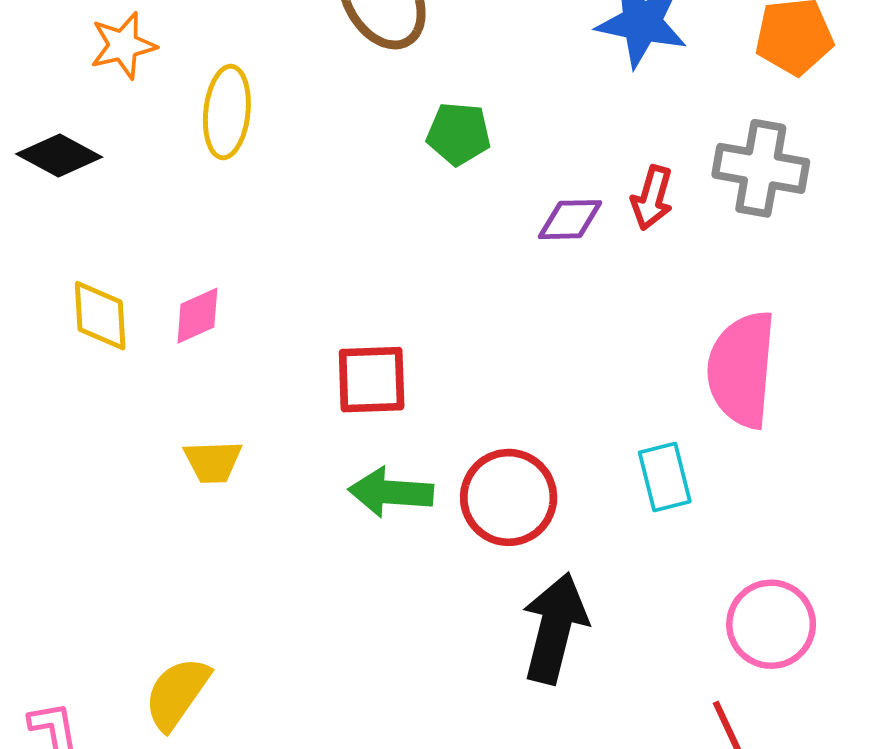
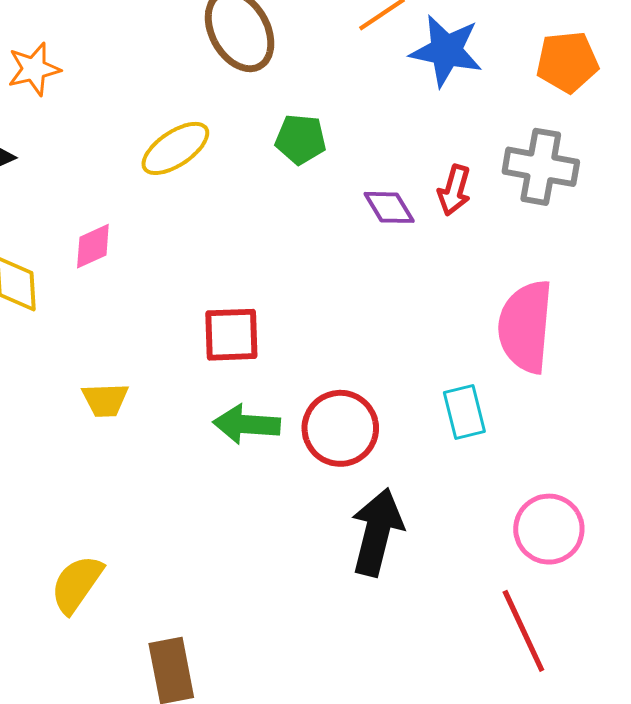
yellow ellipse: (227, 112) -> (175, 148), moved, turned 50
purple diamond: (570, 220) -> (389, 207), turned 60
pink diamond: (197, 316) -> (93, 246), moved

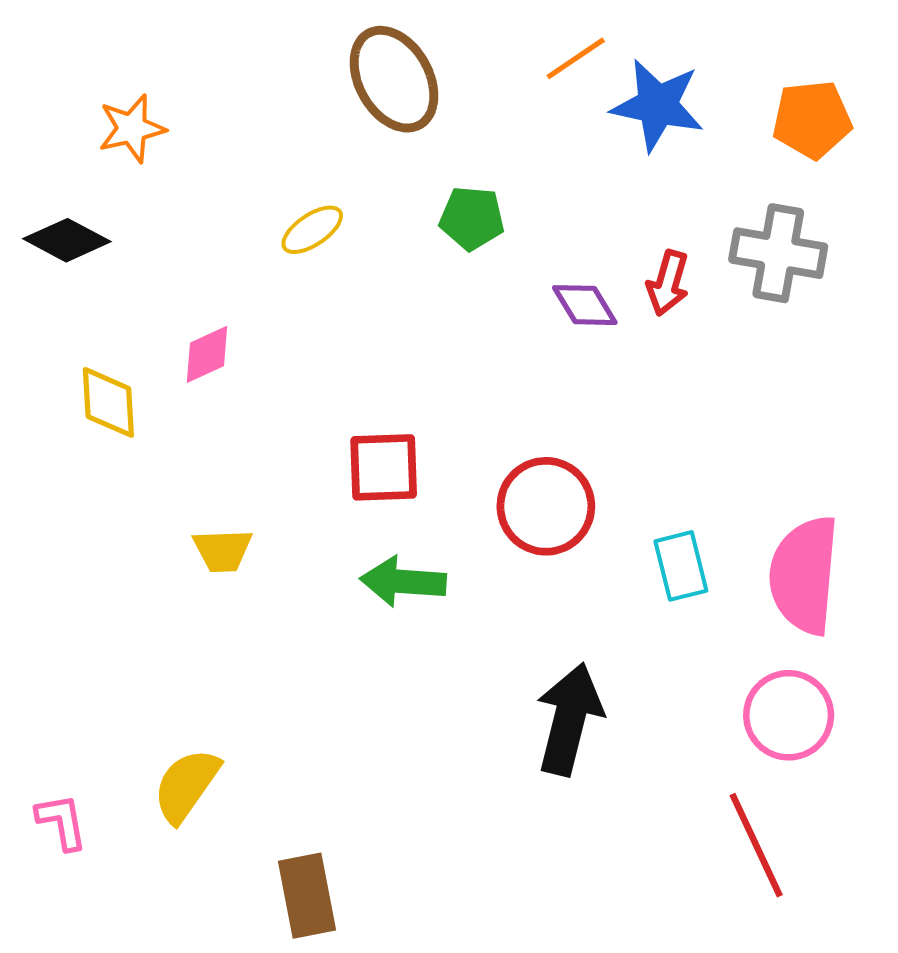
yellow ellipse: (175, 148) -> (312, 230), size x0.7
pink semicircle: (526, 327) -> (804, 575), moved
red circle: (340, 428) -> (546, 506), moved

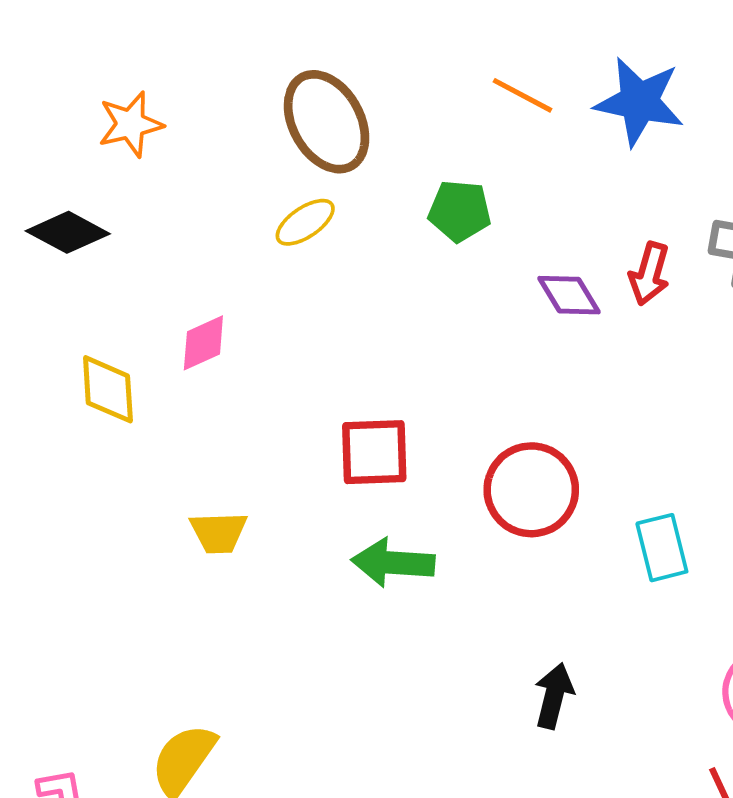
orange line: (576, 58) -> (522, 95), moved, turned 62
brown ellipse: (394, 79) -> (327, 122), moved
black arrow: (569, 719) -> (554, 696), size x0.6

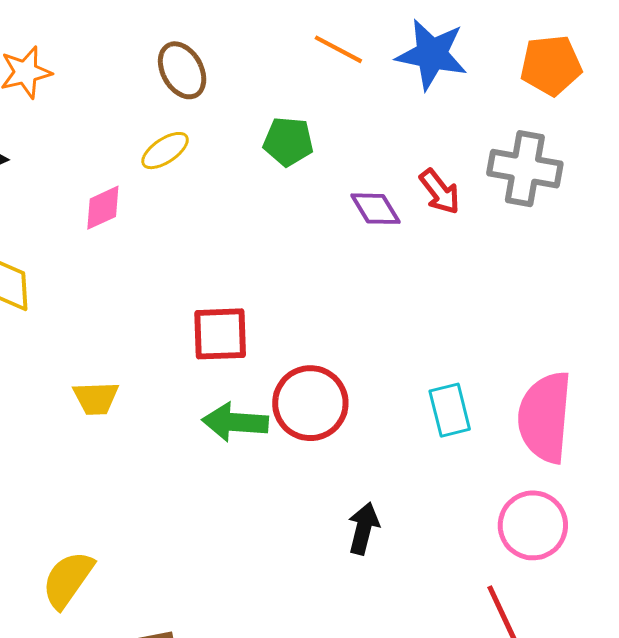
brown ellipse: (327, 122) -> (182, 70), size x0.7
red arrow: (649, 274) -> (440, 192), turned -54
pink diamond: (203, 343) -> (103, 208), moved
red circle: (531, 490) -> (310, 403), moved

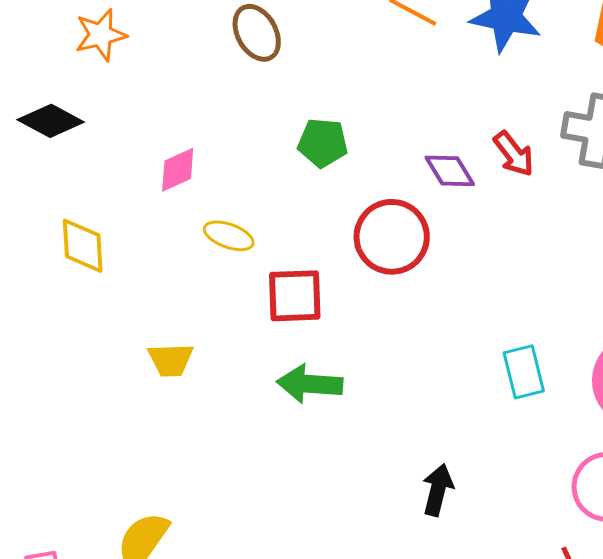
green pentagon: (288, 142) -> (323, 143), moved
yellow ellipse: (165, 151) -> (229, 236), moved, turned 54
red circle: (310, 403) -> (392, 237), moved

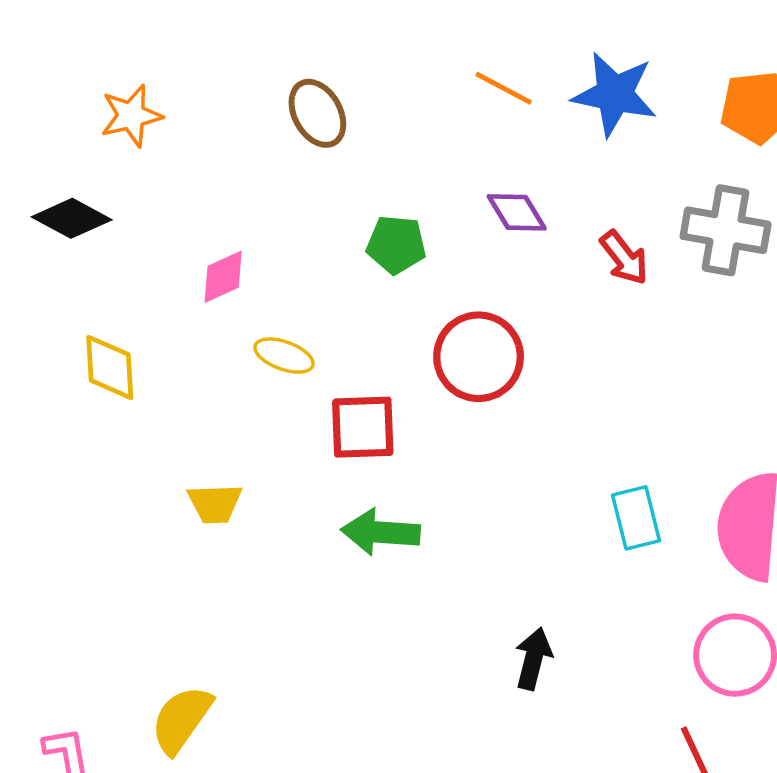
purple diamond: (450, 171) -> (517, 212), moved

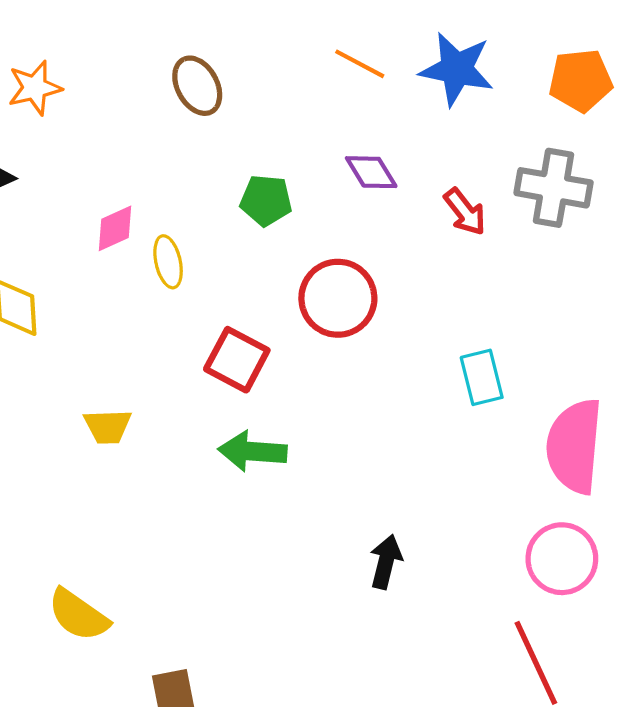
yellow ellipse: (284, 356) -> (168, 262), moved, turned 57
red square: (363, 427) -> (237, 360), turned 30
cyan rectangle: (636, 518) -> (482, 377), moved
yellow semicircle: (181, 720) -> (78, 615), turned -90

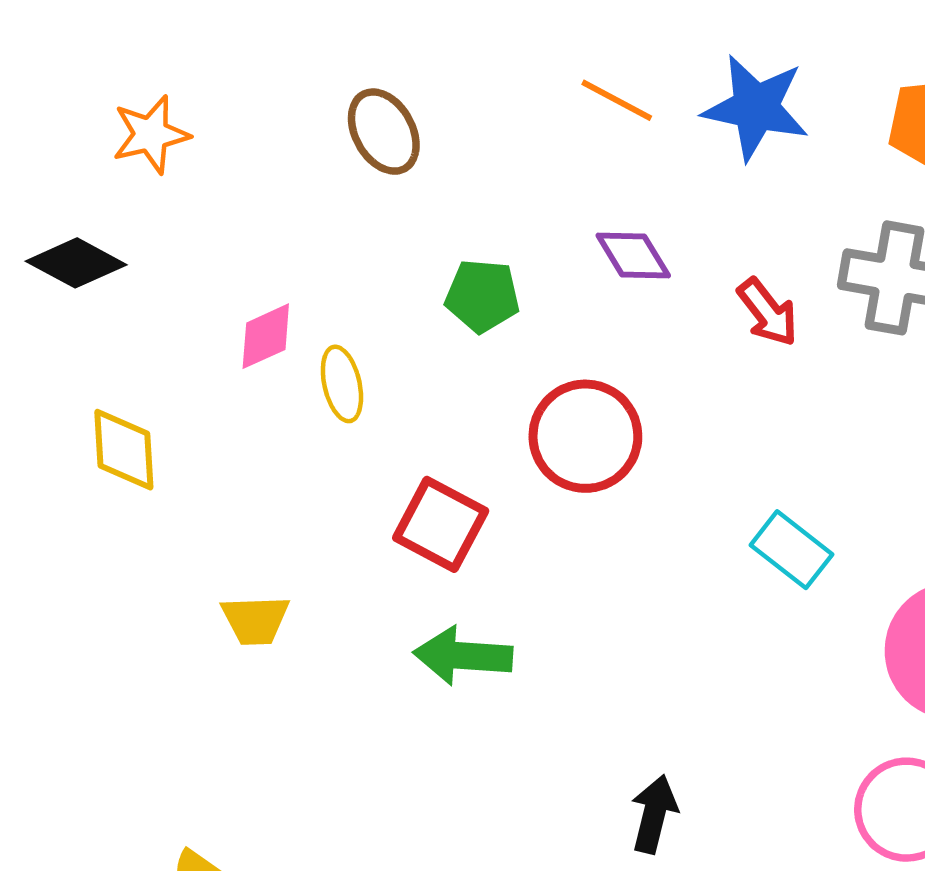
cyan rectangle: (482, 377) -> (792, 550), turned -38

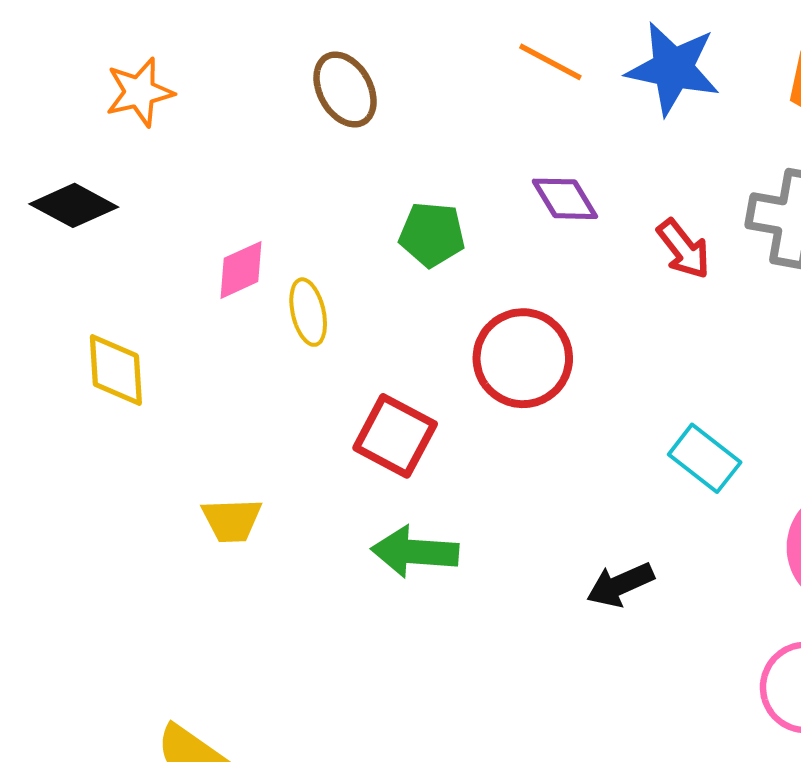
black arrow: (654, 814) -> (620, 585), moved, turned -128

